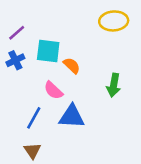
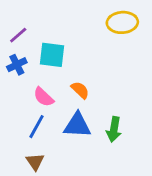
orange semicircle: (72, 66) -> (80, 90), moved
green arrow: (114, 85) -> (114, 129), moved
pink semicircle: (53, 90) -> (44, 97), moved

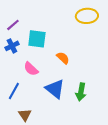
orange semicircle: (80, 90) -> (63, 58), moved
blue triangle: (77, 125) -> (55, 89), turned 35
blue line: (37, 127) -> (14, 91), moved

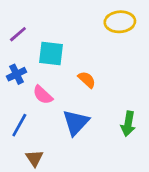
blue cross: (12, 46) -> (17, 74), moved
blue triangle: (55, 89) -> (76, 122), turned 35
green arrow: (81, 92) -> (128, 124), moved

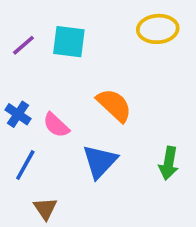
cyan square: (51, 53) -> (69, 42), moved
blue cross: (17, 74) -> (18, 114), moved, turned -30
orange semicircle: (87, 80) -> (114, 105), size x1.5

